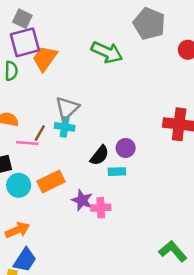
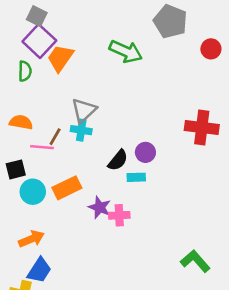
purple square: (25, 42) -> (39, 41), turned -32

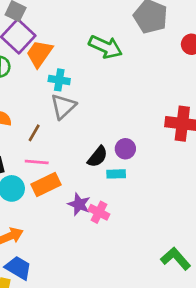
cyan cross: (81, 130) -> (59, 80), moved
pink line: (42, 147) -> (37, 162), moved
pink cross: (119, 215) -> (99, 212), turned 30
blue trapezoid: (39, 270) -> (18, 268), turned -92

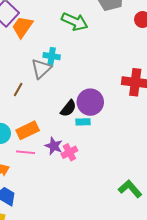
cyan cross: (59, 80) -> (52, 56), moved
purple circle: (125, 149) -> (90, 102), size x1.6
pink line: (37, 162) -> (25, 152), moved
pink cross: (99, 212) -> (69, 152), turned 35

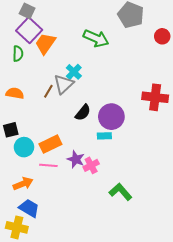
cyan cross: (52, 56) -> (74, 72), turned 35
brown line: (18, 90) -> (48, 91), moved
black semicircle: (68, 108) -> (83, 113), moved
green L-shape: (130, 189) -> (121, 192), moved

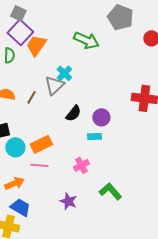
brown line: (48, 91) -> (31, 97), moved
purple circle: (111, 117) -> (101, 117), size x0.7
purple star: (76, 159) -> (68, 201), moved

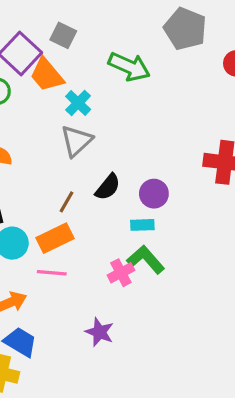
gray square: (18, 13) -> (63, 35), moved
orange trapezoid: (36, 45) -> (47, 75), turned -75
cyan cross: (64, 73) -> (78, 103), moved
brown line: (31, 97) -> (67, 202), moved
green L-shape: (110, 191) -> (146, 260), moved

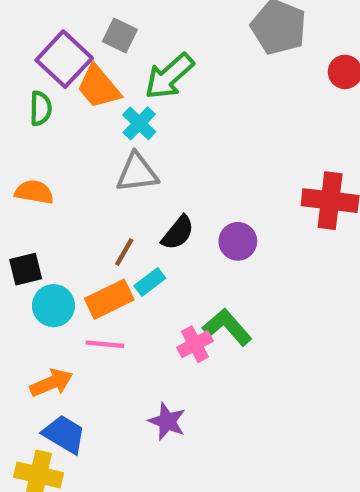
green arrow: (129, 67) -> (169, 76), moved, turned 114
gray triangle: (76, 141) -> (137, 173), turned 36
cyan rectangle: (142, 225) -> (150, 282), moved, turned -35

